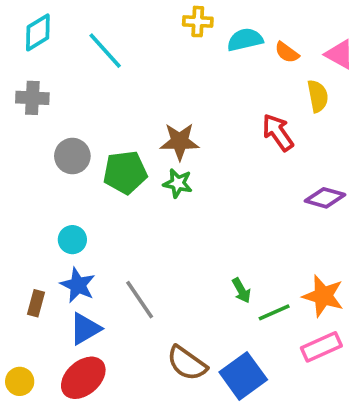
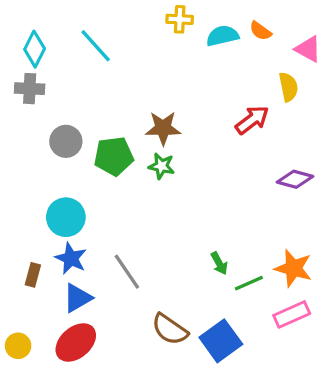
cyan diamond: (38, 32) -> (35, 49), moved, turned -32
orange semicircle: (287, 52) -> (260, 31), moved
red arrow: (278, 132) -> (252, 120), turned 88
cyan circle: (72, 240) -> (66, 217), size x1.5

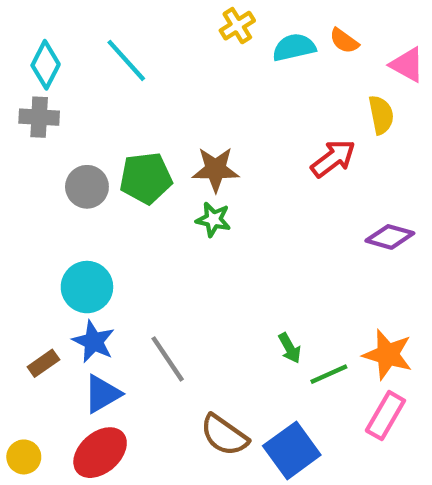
yellow cross: (180, 19) -> (237, 26), turned -35
green pentagon: (114, 156) -> (146, 178), moved
brown rectangle: (33, 275) -> (43, 363), turned 40
pink rectangle: (292, 314) -> (385, 416), turned -36

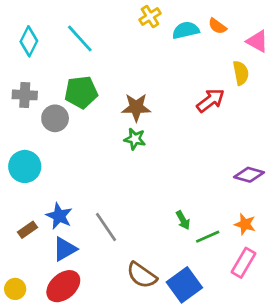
gray cross: (39, 117) -> (25, 95), moved
green pentagon: (146, 178) -> (81, 92), moved
purple diamond: (390, 237) -> (249, 175), moved
cyan circle: (87, 287) -> (25, 166), moved
orange star: (388, 355) -> (245, 224), size x0.7

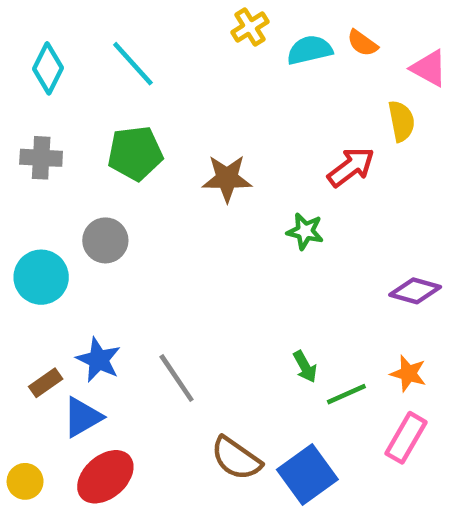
gray circle: (55, 118) -> (105, 240), moved
green star: (135, 139) -> (305, 231), moved
blue triangle: (65, 249) -> (82, 417), moved

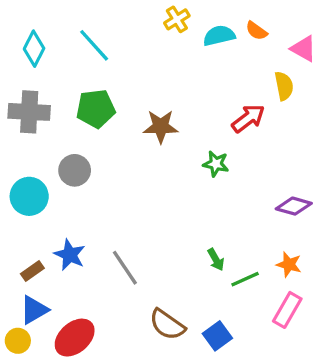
gray cross: (41, 158) -> (29, 112), size x1.4
blue triangle: (82, 417) -> (34, 310), moved
blue square: (307, 474) -> (217, 336), size x0.7

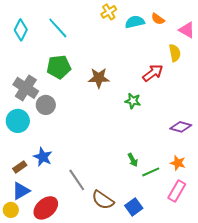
gray cross: (29, 112) -> (26, 88), moved, turned 30
gray line: (125, 268) -> (77, 180), moved

